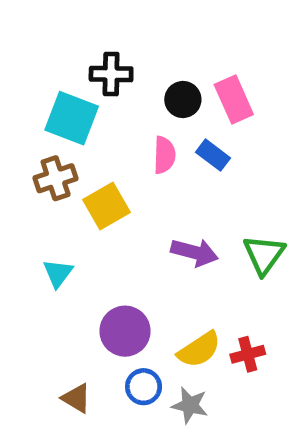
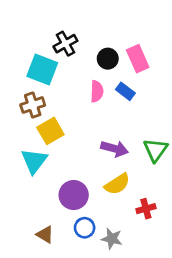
black cross: (111, 74) -> (65, 44), turned -30
yellow square: (106, 206) -> (50, 131), moved
cyan triangle: (58, 273) -> (34, 161), size x1.5
yellow semicircle: (199, 350) -> (117, 184), moved

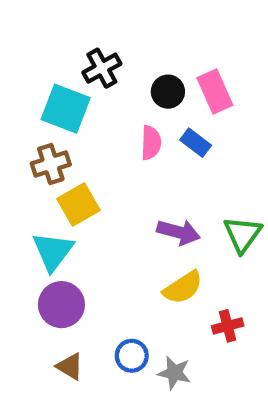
purple circle: (74, 195) -> (61, 305), moved

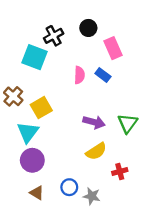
black circle: (168, 92) -> (88, 28), moved
brown cross: (51, 164) -> (13, 96), moved, turned -30

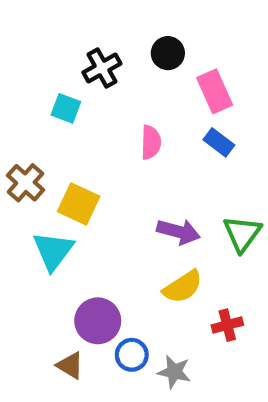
cyan square: (35, 57) -> (66, 108), size x0.6
blue rectangle: (103, 75) -> (219, 142), moved
yellow square: (41, 108) -> (79, 204), turned -35
purple circle: (32, 160) -> (98, 321), moved

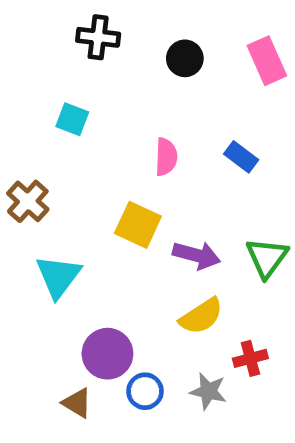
black cross: (102, 68) -> (98, 37), moved, turned 36
pink rectangle: (215, 91) -> (267, 61), moved
yellow square: (79, 204) -> (138, 225), moved
gray star: (174, 372) -> (208, 391), moved

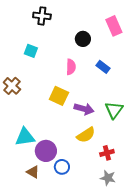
black circle: (185, 58) -> (83, 39), moved
cyan triangle: (58, 276) -> (25, 137), moved, turned 45
gray star: (208, 391) -> (108, 178), moved

